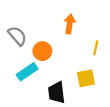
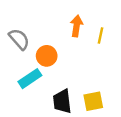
yellow line: (96, 48) -> (100, 36), moved
yellow square: (86, 78) -> (93, 101), moved

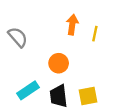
orange circle: (47, 56) -> (59, 63), moved
cyan rectangle: (30, 79) -> (28, 90), moved

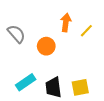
yellow line: (95, 34) -> (86, 31), turned 32
orange circle: (59, 63) -> (46, 46), moved

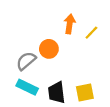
gray semicircle: (16, 34) -> (26, 61), moved, turned -90
cyan rectangle: (26, 82) -> (27, 87), turned 60

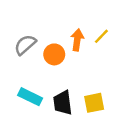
orange arrow: (70, 24) -> (77, 40), moved
gray semicircle: (26, 61) -> (25, 45), moved

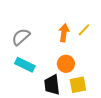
orange circle: (54, 54) -> (66, 64), moved
cyan rectangle: (30, 97) -> (25, 65), moved

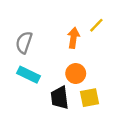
yellow line: (84, 30) -> (96, 25), moved
gray semicircle: (21, 37) -> (24, 42), turned -30

